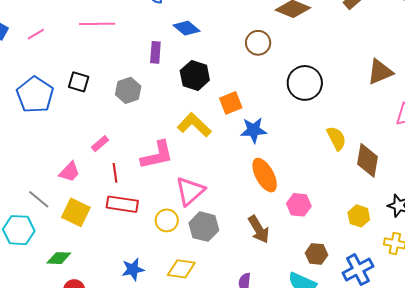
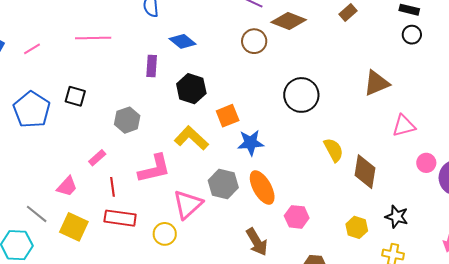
brown circle: (258, 43) -> (254, 41), moved
gray hexagon: (128, 90) -> (127, 120), moved
gray hexagon: (204, 227) -> (223, 184), moved

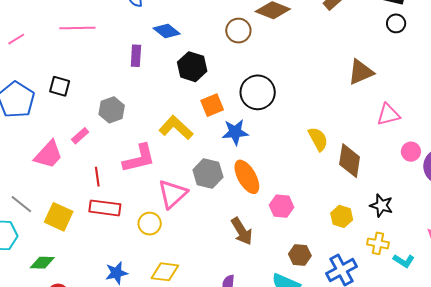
black hexagon: (191, 89) -> (192, 67), moved
black circle: (301, 95) -> (258, 92), moved
pink rectangle: (97, 158) -> (80, 136), moved
pink trapezoid: (67, 186) -> (48, 155), moved, size x1.4

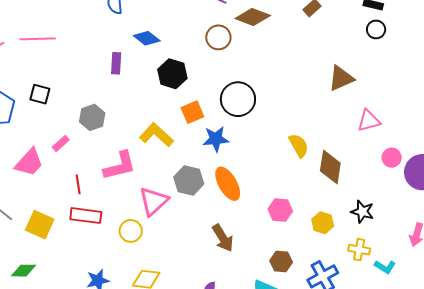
pink line: (77, 28) -> (38, 39), moved
pink hexagon: (282, 206) -> (280, 210), moved

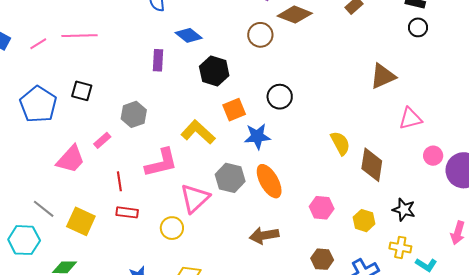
black circle: (238, 99) -> (280, 97), size x0.7
red rectangle: (86, 216) -> (127, 212), size x0.7
brown arrow: (223, 238) -> (264, 235), turned 112

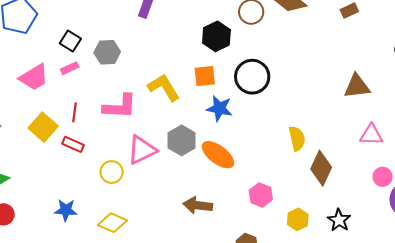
black hexagon: (214, 71) -> (216, 36), moved
black square: (82, 91) -> (70, 41), moved
black circle: (280, 97) -> (252, 77), size x1.4
orange ellipse: (269, 181) -> (218, 155), turned -40
yellow square: (81, 221) -> (43, 127), moved

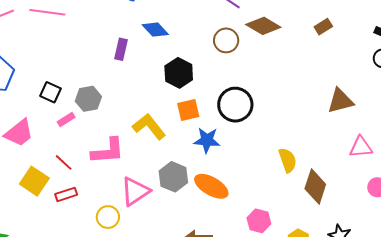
black hexagon: (216, 36) -> (179, 73), moved
pink rectangle: (70, 68) -> (66, 119), moved
red line: (74, 112) -> (64, 162), turned -48
red rectangle: (73, 144) -> (66, 194), turned -35

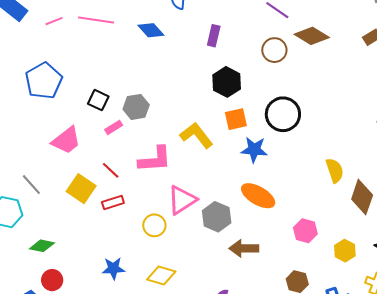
blue diamond: (155, 30) -> (151, 30), moved
purple rectangle: (121, 49) -> (214, 36), moved
gray hexagon: (173, 177) -> (217, 217), moved

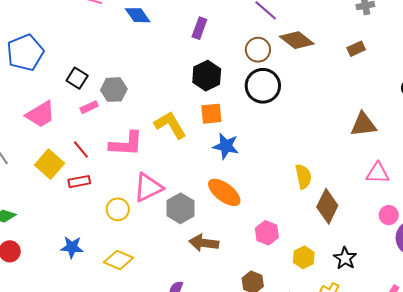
black circle: (283, 114) -> (263, 86), moved

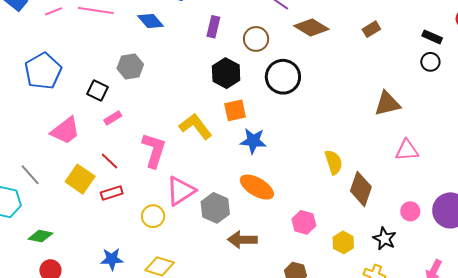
brown circle: (258, 50) -> (256, 39), moved
gray hexagon: (114, 90) -> (130, 66), moved
pink L-shape: (126, 144) -> (154, 150), turned -69
pink circle: (389, 215) -> (410, 211), moved

